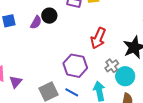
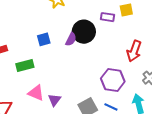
black circle: (49, 16) -> (84, 32), size x1.5

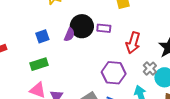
purple rectangle: (107, 17) -> (104, 28), moved
green rectangle: (25, 66) -> (39, 64), moved

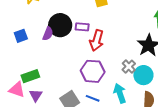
red arrow: (133, 43) -> (97, 40), moved
green rectangle: (39, 64) -> (30, 76), moved

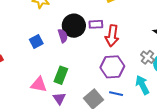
purple semicircle: (48, 34) -> (63, 36), turned -32
green rectangle: (30, 76) -> (61, 75), moved, turned -42
pink triangle: (17, 90) -> (39, 85), moved

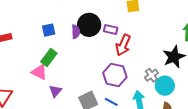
green rectangle: (61, 75) -> (49, 57), moved

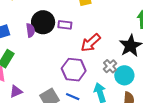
red arrow: (123, 45) -> (91, 43), moved, turned 30
purple triangle: (55, 91) -> (16, 91), turned 32

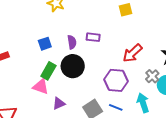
black circle: (43, 22) -> (73, 66), moved
purple rectangle: (65, 25) -> (93, 37), moved

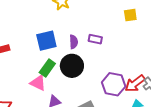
blue square: (45, 44) -> (46, 41), size x1.5
red arrow: (132, 53) -> (135, 84), moved

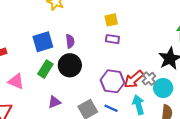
yellow square: (130, 15) -> (111, 20), moved
purple rectangle: (95, 39) -> (112, 39), moved
pink triangle: (38, 83) -> (16, 81), moved

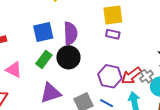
yellow square: (111, 20) -> (113, 15), size x1.5
purple semicircle: (70, 41) -> (70, 33), size x1.6
purple triangle: (54, 102) -> (51, 93), size x1.6

